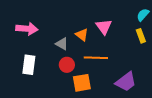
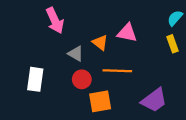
pink triangle: (104, 27) -> (127, 33), turned -42
pink arrow: (27, 29) -> (55, 20), moved, turned 60

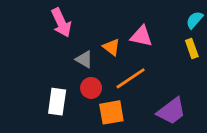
orange line: (117, 71) -> (131, 78), turned -36
white rectangle: (35, 79) -> (57, 102), moved

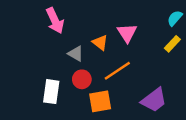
pink triangle: (141, 36) -> (127, 33), turned 45
yellow rectangle: (192, 48) -> (172, 44), turned 63

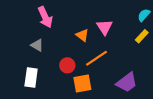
gray triangle: (76, 54) -> (37, 45), moved
white rectangle: (51, 92) -> (31, 77), moved

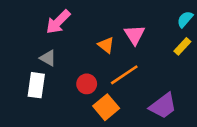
pink arrow: (45, 17) -> (58, 22), turned 70
white rectangle: (31, 77) -> (36, 85), moved
orange square: (82, 83) -> (106, 107), turned -30

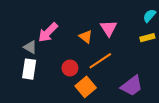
pink arrow: (58, 22) -> (48, 32), moved
yellow rectangle: (182, 46) -> (147, 38), turned 32
gray triangle: (48, 58) -> (30, 47), moved

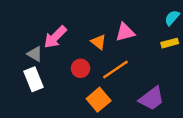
pink triangle: (109, 28) -> (125, 32), turned 48
red circle: (70, 68) -> (80, 68), moved
white rectangle: (29, 69) -> (34, 79), turned -30

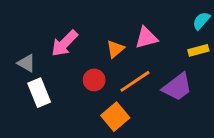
orange triangle: (99, 42) -> (115, 49), turned 42
gray triangle: (35, 54) -> (26, 63), moved
purple trapezoid: (152, 98) -> (177, 87), moved

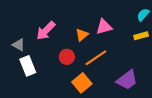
purple trapezoid: (177, 87) -> (127, 80), moved

